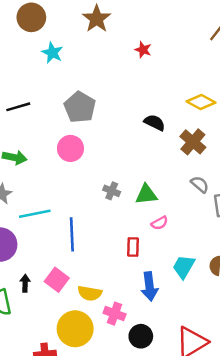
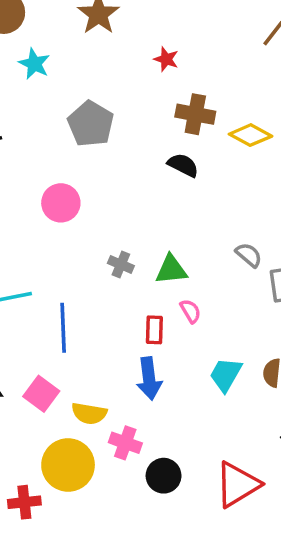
gray pentagon: (80, 107) -> (91, 124), moved
brown cross: (193, 142) -> (195, 114), moved, turned -30
pink semicircle: (160, 223) -> (190, 311), turned -91
red rectangle: (133, 247) -> (154, 330), moved
blue arrow: (149, 286) -> (149, 378), moved

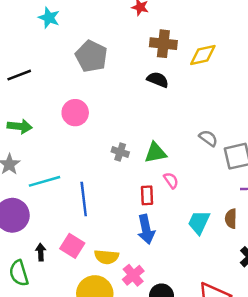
yellow diamond: (250, 135) -> (203, 55), turned -36
pink cross: (125, 443) -> (133, 275), turned 35

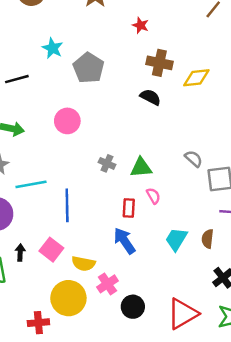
cyan star: (49, 18) -> (53, 48), moved
blue arrow: (146, 229) -> (124, 241), turned 152

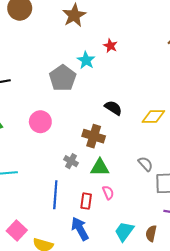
cyan star: (53, 48) -> (86, 60), moved
brown cross: (159, 63) -> (94, 136), moved
yellow diamond: (196, 78) -> (153, 117), moved
blue line: (67, 205) -> (55, 195), moved

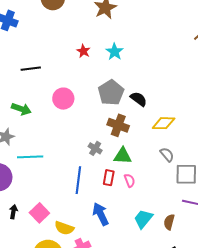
red star: (110, 46) -> (83, 51), moved
gray pentagon: (63, 78) -> (111, 93), moved
yellow diamond: (153, 117) -> (164, 123), moved
pink circle: (40, 122) -> (63, 99), moved
red rectangle: (86, 201) -> (109, 178), moved

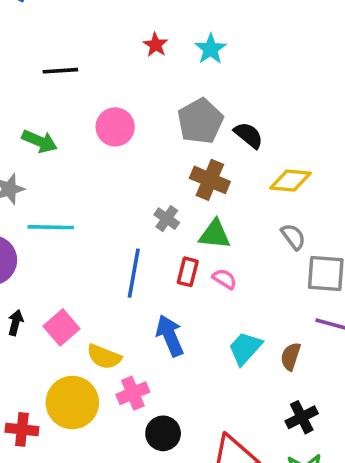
pink semicircle: (130, 180) -> (224, 279), turned -40

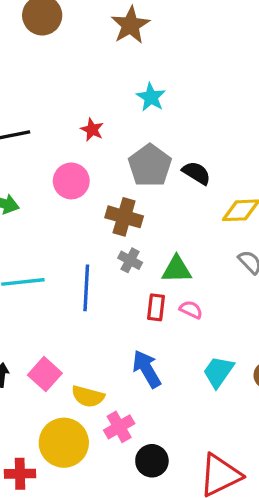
red star: (156, 45) -> (92, 130), moved
brown cross: (210, 180) -> (124, 217), moved
blue line: (134, 273) -> (86, 288), moved

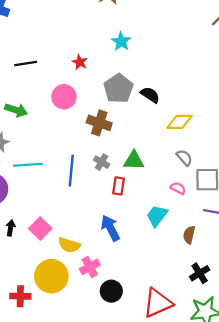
gray cross: (130, 260) -> (102, 162), moved
pink semicircle: (191, 310) -> (178, 188), moved
cyan trapezoid: (218, 372) -> (157, 216), moved

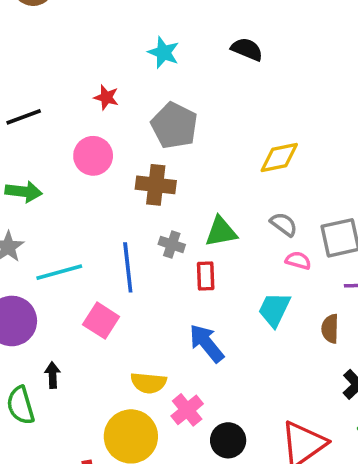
black semicircle: (150, 95) -> (247, 49), moved
gray semicircle: (184, 158) -> (284, 224), moved
pink square: (40, 229) -> (101, 321), moved

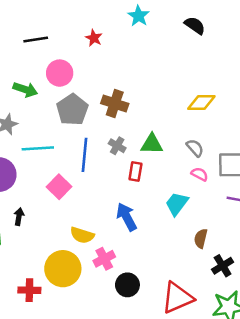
gray pentagon: (174, 126) -> (72, 110), moved
pink circle: (93, 156) -> (60, 73), moved
brown semicircle: (330, 329) -> (201, 239), moved

